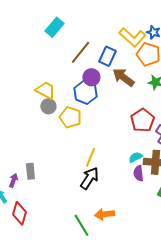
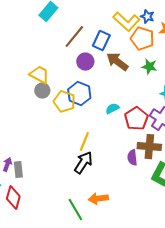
blue hexagon: (85, 92) -> (79, 94), moved
red pentagon: (142, 120) -> (136, 119), moved
cyan semicircle: (135, 157) -> (112, 109), moved
gray rectangle: (30, 171) -> (18, 170), moved

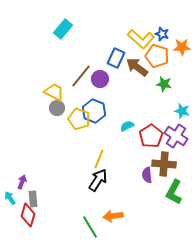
brown line: (74, 37) -> (81, 76), moved
brown arrow: (117, 62) -> (137, 67), moved
gray rectangle: (18, 170) -> (33, 199), moved

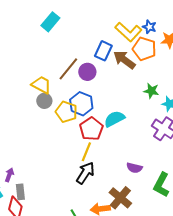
green star: (164, 84) -> (151, 91), moved
cyan semicircle: (127, 126) -> (114, 119), size x1.5
red pentagon: (151, 136) -> (91, 129), moved
brown cross: (164, 164) -> (120, 198), moved, turned 35
purple semicircle: (147, 175) -> (134, 168), turned -70

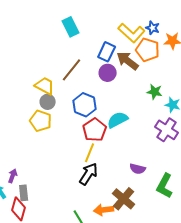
cyan rectangle: (50, 22) -> (71, 27), moved, turned -66
purple circle: (87, 72) -> (108, 73), moved
yellow pentagon: (66, 112) -> (41, 121), moved

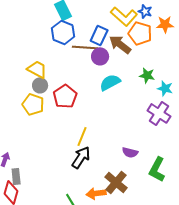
brown line: (72, 70) -> (85, 47), moved, turned 55
blue hexagon: (85, 105) -> (63, 32), moved
cyan semicircle: (118, 120) -> (110, 82), moved
red pentagon: (95, 130) -> (65, 96), moved

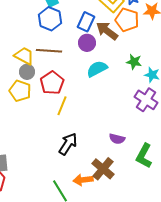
brown line: (85, 47) -> (49, 51), moved
yellow line: (82, 136) -> (62, 106), moved

